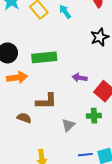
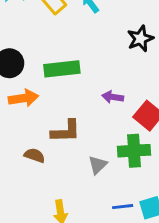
green cross: (94, 116) -> (134, 151), size x1.5

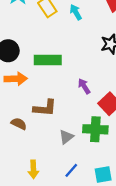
purple arrow: (113, 97) -> (84, 86), turned 42
blue line: (123, 207) -> (71, 170), moved, turned -49

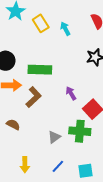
brown L-shape: (45, 108) -> (33, 97), moved, turned -50

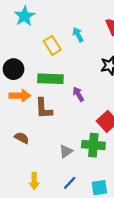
yellow rectangle: (41, 23) -> (52, 45), moved
purple arrow: (71, 93) -> (78, 94), moved
brown L-shape: (33, 97) -> (44, 108), turned 130

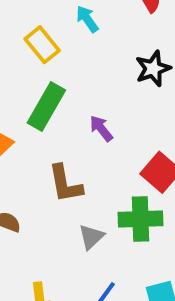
green rectangle: (50, 79) -> (46, 106), turned -55
brown L-shape: (44, 108) -> (65, 184), moved

